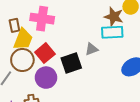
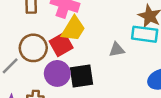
yellow trapezoid: (23, 39) -> (73, 29), moved
black square: (71, 63) -> (81, 76), moved

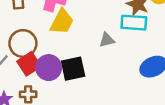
red square: (61, 44) -> (29, 64), moved

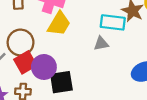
cyan rectangle: (134, 23) -> (113, 22), moved
black square: (73, 69) -> (61, 82), moved

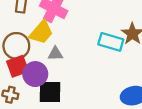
yellow trapezoid: (59, 24) -> (41, 32), moved
gray triangle: (101, 44) -> (55, 54), moved

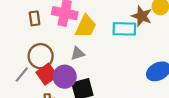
yellow trapezoid: (41, 32) -> (86, 26), moved

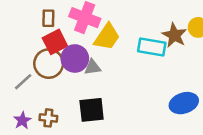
red square: (47, 74) -> (55, 42), moved
purple circle: (65, 77) -> (75, 58), moved

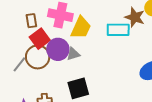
gray line: (23, 82) -> (19, 64), moved

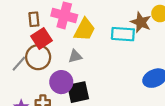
purple circle: (58, 49) -> (61, 82), moved

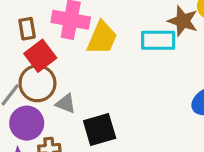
gray triangle: (75, 56) -> (66, 104), moved, turned 40
purple circle: (61, 82) -> (27, 123), moved

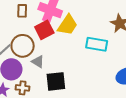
cyan rectangle: (158, 40) -> (97, 44), moved
red square: (40, 56) -> (44, 30), moved

